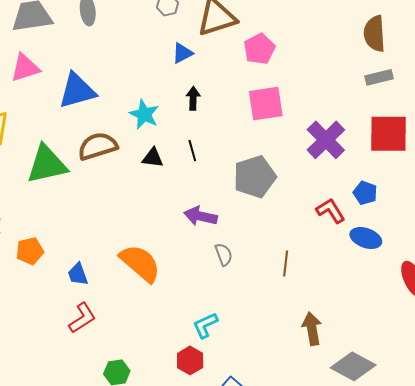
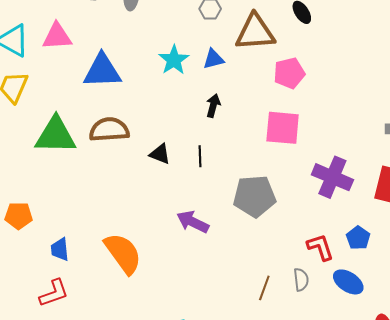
cyan star: (144, 114) -> (174, 60), moved
purple cross: (326, 140) -> (332, 177), turned -36
gray semicircle: (224, 254) -> (301, 280), moved

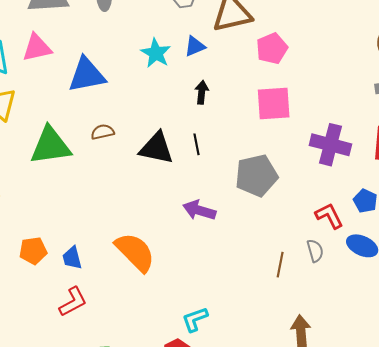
brown semicircle: (109, 130) -> (103, 132), size x0.6
black triangle: (160, 154) -> (156, 148), size x1.6
orange pentagon: (19, 216) -> (33, 251), moved

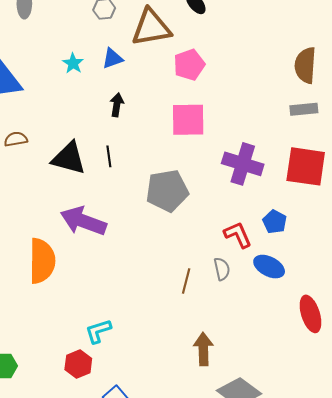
cyan star: (156, 53) -> (73, 63), size x0.7
purple arrow: (199, 210) -> (83, 221), moved, size x1.4
orange semicircle: (135, 252) -> (42, 261), turned 42

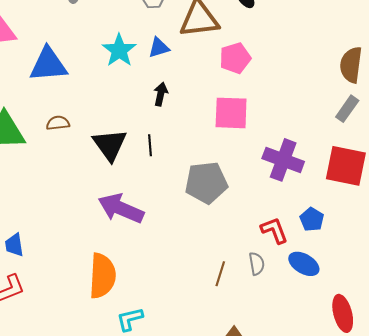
cyan star: (73, 63) -> (119, 50), size x1.6
gray rectangle: (304, 109) -> (347, 109), turned -52
black triangle: (69, 158) -> (110, 145), turned 36
orange semicircle: (42, 261) -> (102, 276), moved

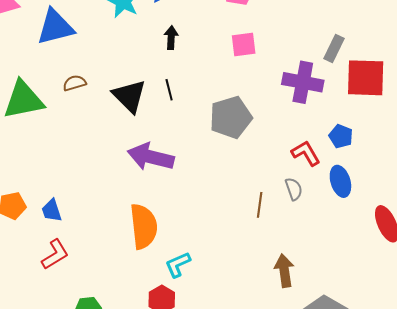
gray rectangle: (347, 109) -> (334, 48), moved
pink square: (231, 113) -> (244, 45), size x0.7
blue ellipse: (304, 264) -> (340, 181), turned 52

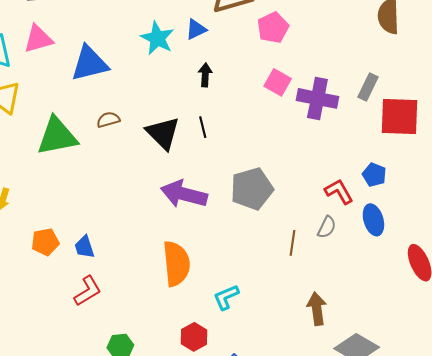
pink square: (244, 45) -> (278, 82), turned 36
purple cross: (303, 82) -> (317, 98), moved
gray pentagon: (231, 117) -> (252, 189), moved
gray semicircle: (294, 189) -> (327, 227), turned 45
cyan L-shape: (178, 265) -> (226, 297), moved

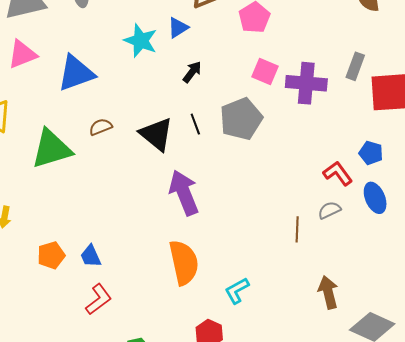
black arrow: (205, 75) -> (192, 72), turned 40
gray pentagon: (252, 189) -> (241, 119), moved
purple arrow: (184, 194) -> (184, 193), turned 60
gray semicircle: (327, 227) -> (329, 210), turned -135

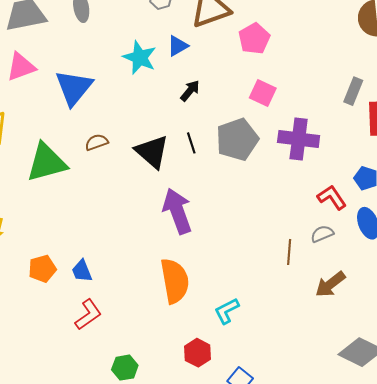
blue triangle: (76, 73) -> (74, 88), turned -33
purple cross: (306, 83) -> (299, 139), moved
brown arrow: (328, 292) -> (330, 284), moved, turned -116

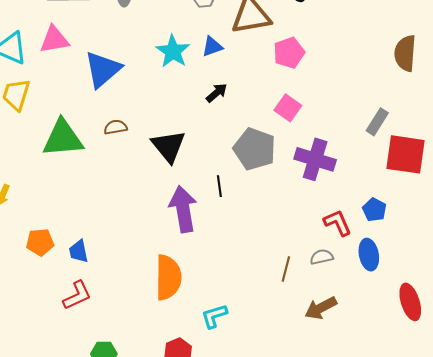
gray pentagon: (237, 139) -> (255, 149), turned 30
black line: (191, 143) -> (219, 186), moved

